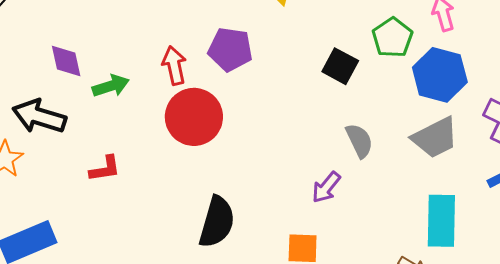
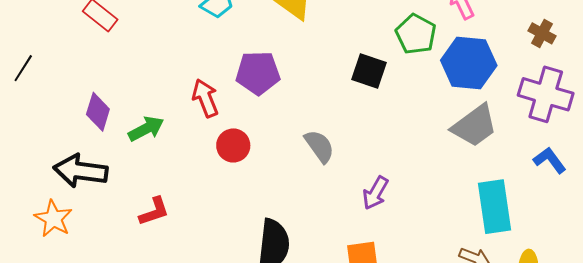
purple diamond: (66, 61) -> (98, 112), turned 39
red circle: (194, 117) -> (233, 145), size x0.6
gray semicircle: (359, 141) -> (319, 146), moved

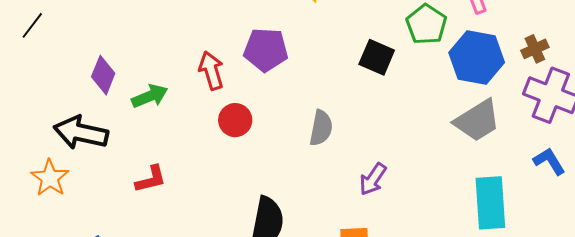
brown cross: (542, 33) -> (535, 49), moved, turned 32
gray semicircle: (319, 146) -> (321, 128), turned 42

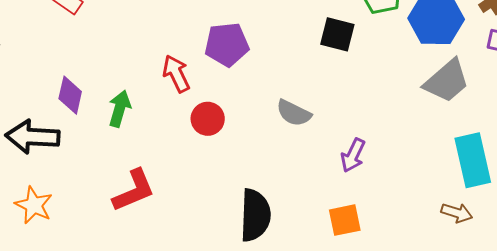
green arrow: (150, 96) -> (119, 109), turned -42
gray semicircle: (321, 128) -> (294, 113), turned 114
black arrow: (81, 133) -> (32, 137), moved
red L-shape: (151, 179) -> (134, 190), size x1.4

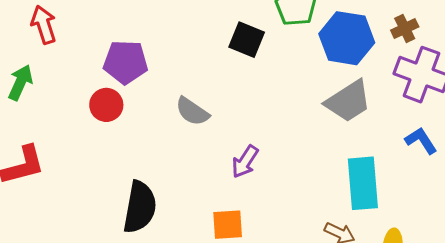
purple pentagon: (227, 44) -> (126, 62), moved
red arrow: (176, 74) -> (44, 25), moved

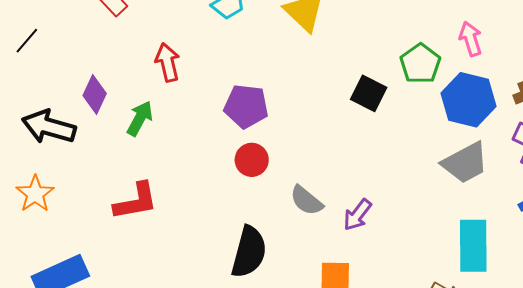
red circle: (106, 105) -> (252, 160), moved
gray semicircle: (192, 111) -> (306, 201), moved

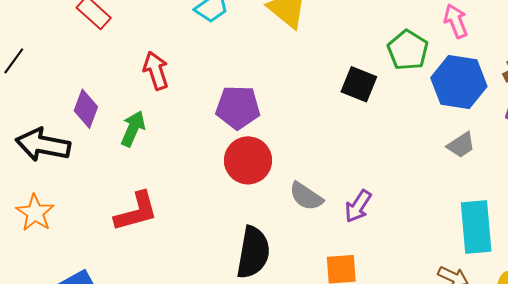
red circle: (252, 160) -> (248, 160), size x1.4
gray trapezoid: (465, 163) -> (461, 145), size x0.6

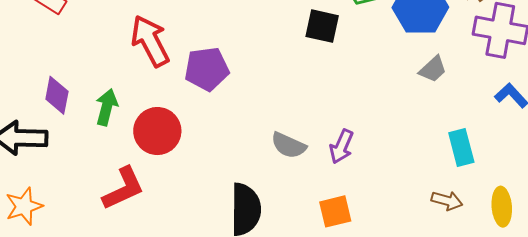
red arrow: (156, 71) -> (150, 41), moved, size x1.4
red circle: (248, 160) -> (157, 131), moved
orange star: (35, 213) -> (24, 206), turned 30
cyan rectangle: (476, 227) -> (461, 148), size x0.7

